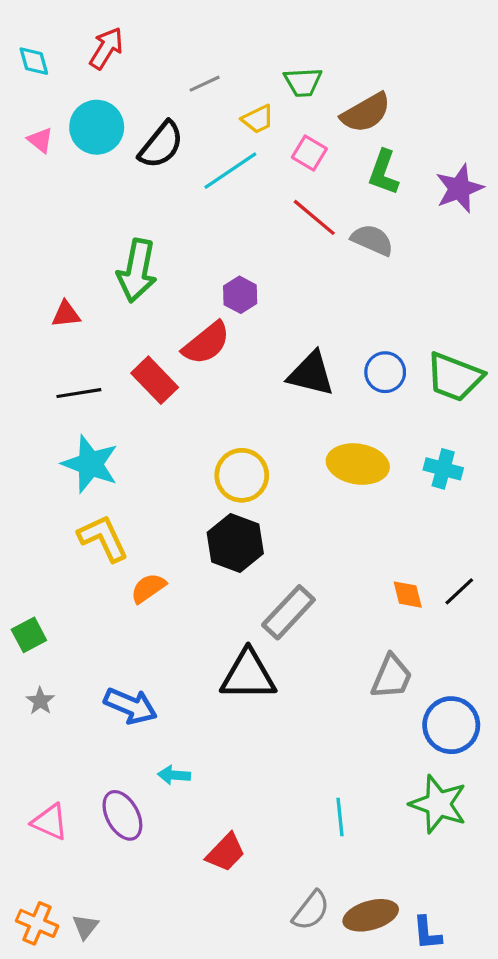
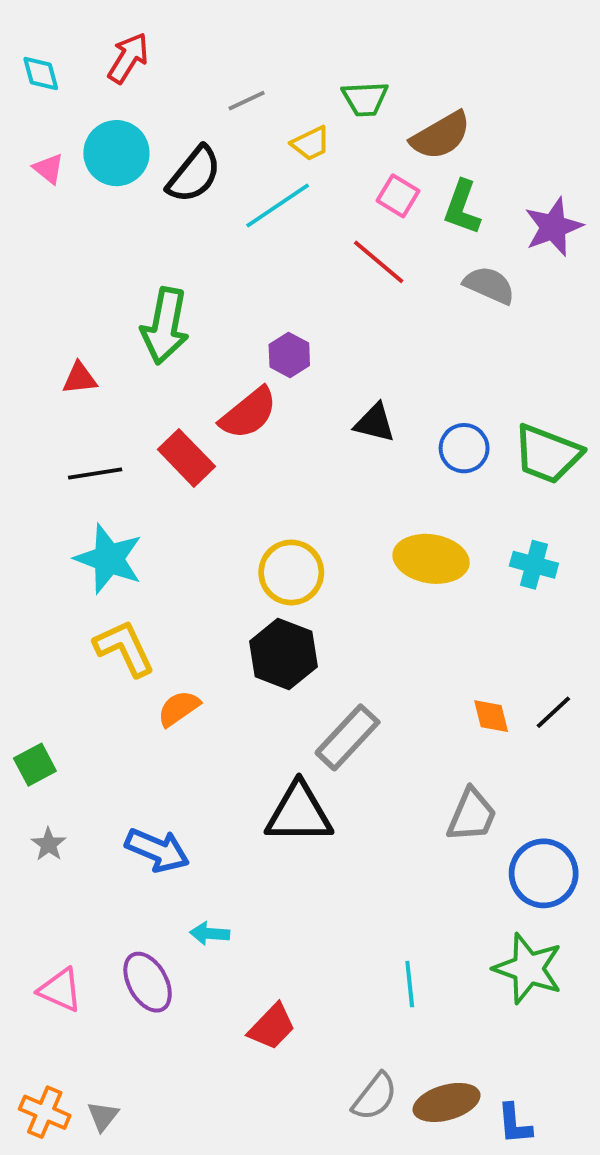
pink square: (309, 153) -> (398, 196), moved
gray semicircle: (372, 240) -> (489, 285), moved
black triangle: (311, 374) -> (375, 423), moved, size x0.7

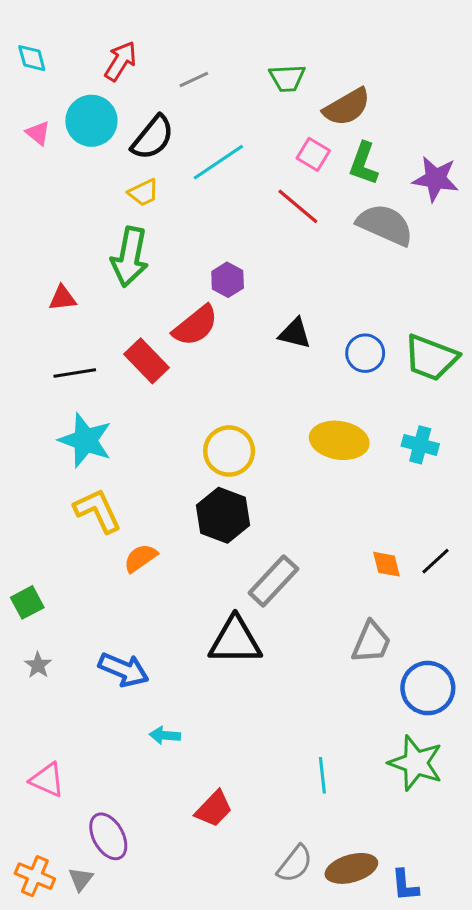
red arrow: (128, 58) -> (121, 61), moved
yellow trapezoid: (311, 143) -> (143, 193), moved
purple star: (553, 227) -> (436, 179), turned 30
gray semicircle: (489, 285) -> (385, 225), size x1.4
purple ellipse: (148, 982) -> (108, 836), moved

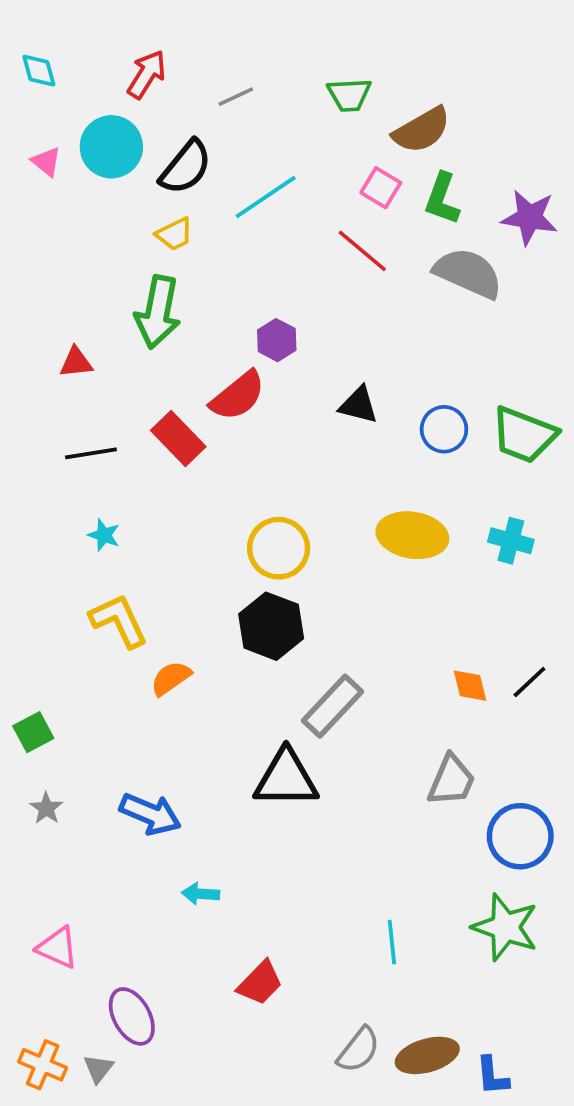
cyan star: (85, 440) -> (104, 535), size x0.5

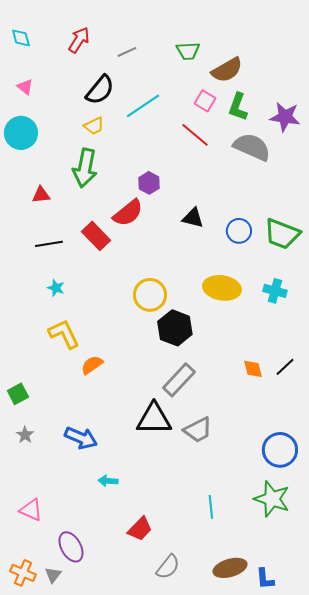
cyan circle: (111, 147) -> (21, 133), moved
black hexagon: (271, 626) -> (175, 328), moved
gray trapezoid: (451, 780) -> (198, 430), moved, turned 40
gray semicircle: (359, 1050) -> (168, 567), moved

